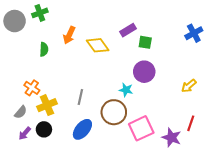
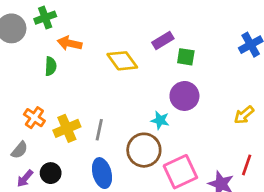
orange arrow: (69, 35) -> (70, 43), moved, turned 78
yellow cross: (47, 105) -> (67, 128), moved
blue ellipse: (82, 129) -> (102, 173), turned -55

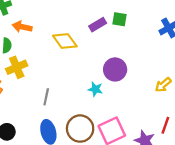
green square: (186, 57) -> (119, 19), moved
yellow cross: (67, 128) -> (17, 67), moved
brown circle: (144, 150) -> (80, 129), moved

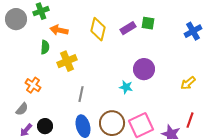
yellow diamond: (65, 41) -> (98, 29), moved, turned 50
yellow cross: (17, 67) -> (67, 61), moved

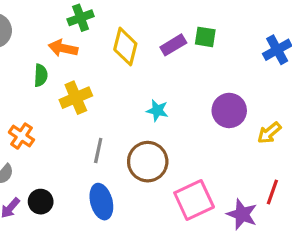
green cross: (41, 11) -> (81, 18), moved
purple circle: (144, 69) -> (229, 110), moved
cyan star: (126, 87) -> (157, 110), moved
brown circle: (112, 123) -> (148, 162), moved

